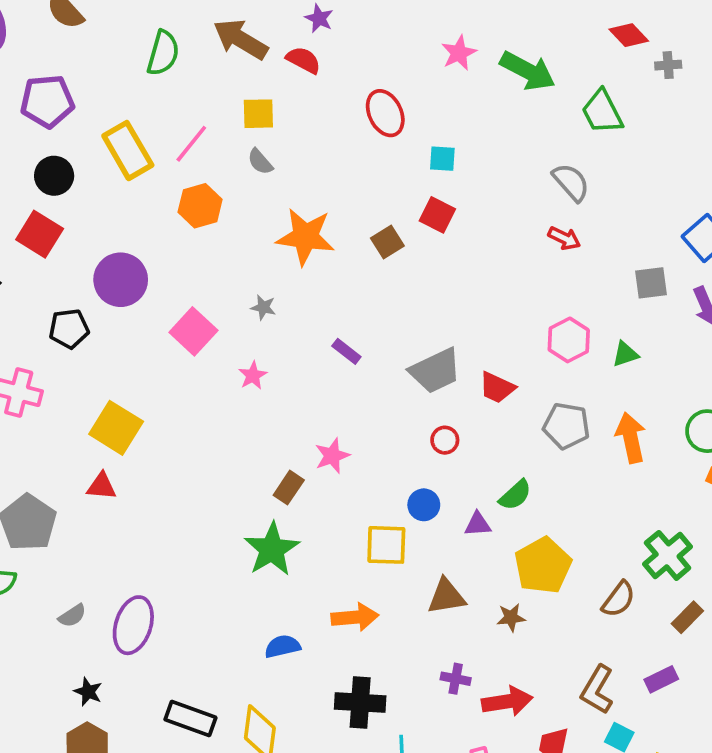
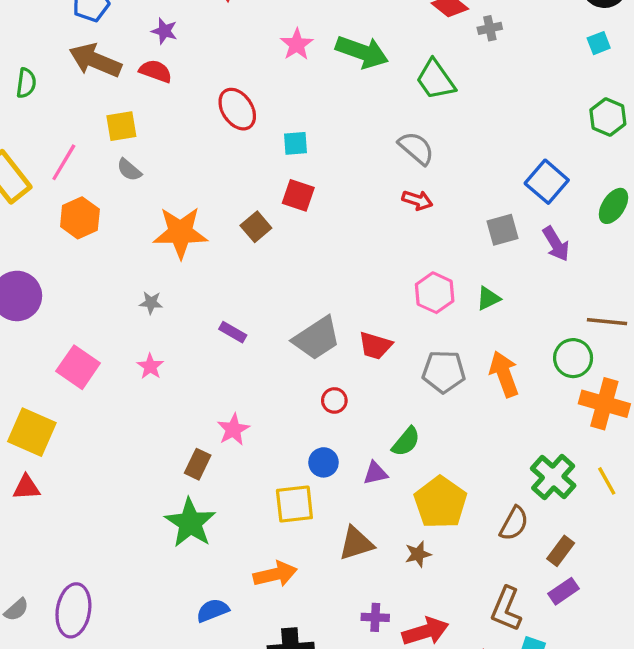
green semicircle: (163, 53) -> (26, 83), size x0.7
pink square: (193, 331) -> (78, 367), moved
brown rectangle: (687, 617) -> (561, 551), moved

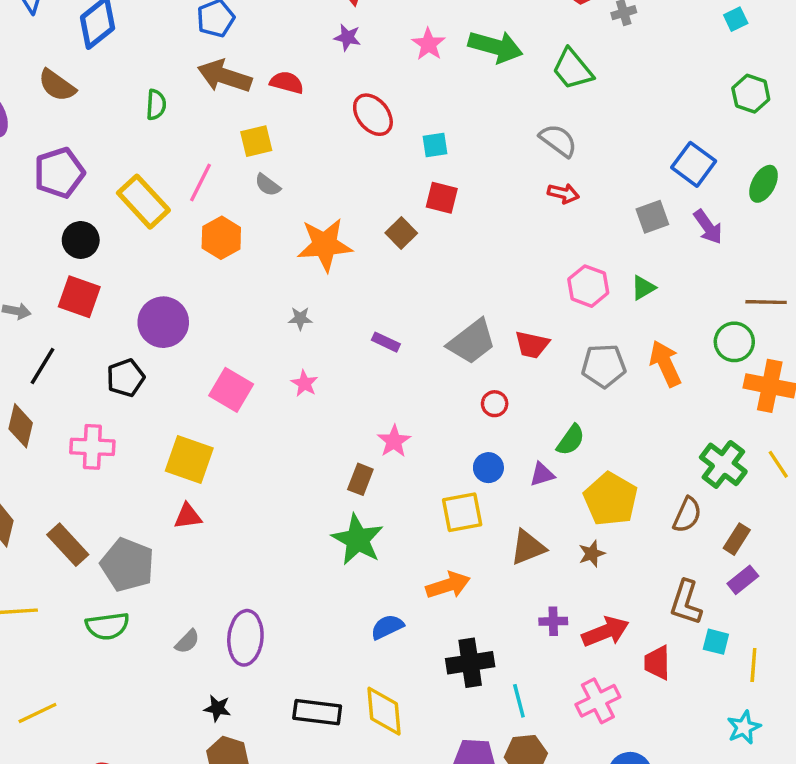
purple star: (164, 31) -> (347, 37), moved

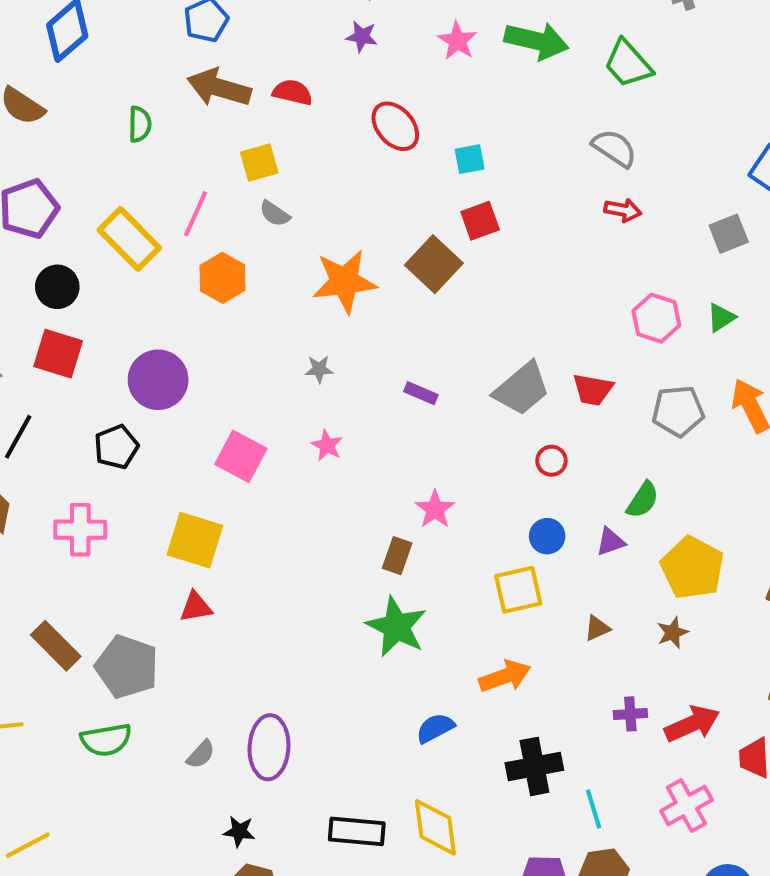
red square: (442, 198) -> (480, 221), turned -32
brown square: (401, 233) -> (434, 264), size x1.5
brown triangle: (528, 547) -> (597, 628), size x0.6

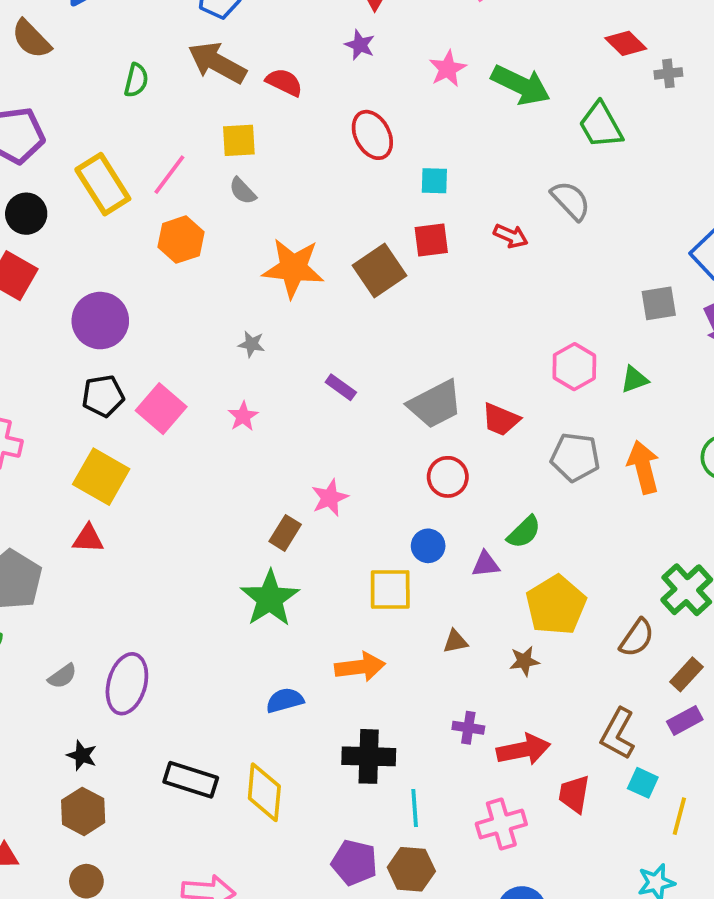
red arrow: (623, 210) -> (511, 236), moved
black pentagon: (116, 447) -> (103, 396), moved
red circle: (551, 461) -> (448, 477), size x1.4

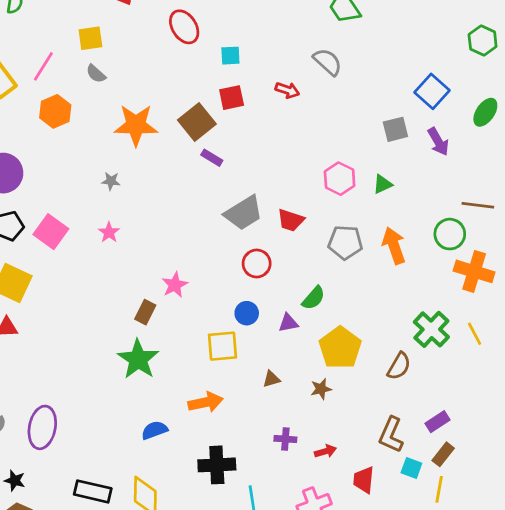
purple rectangle: (341, 387) -> (212, 158), moved
brown rectangle: (686, 674) -> (443, 454), moved
red arrow: (524, 750) -> (325, 451), size x0.6

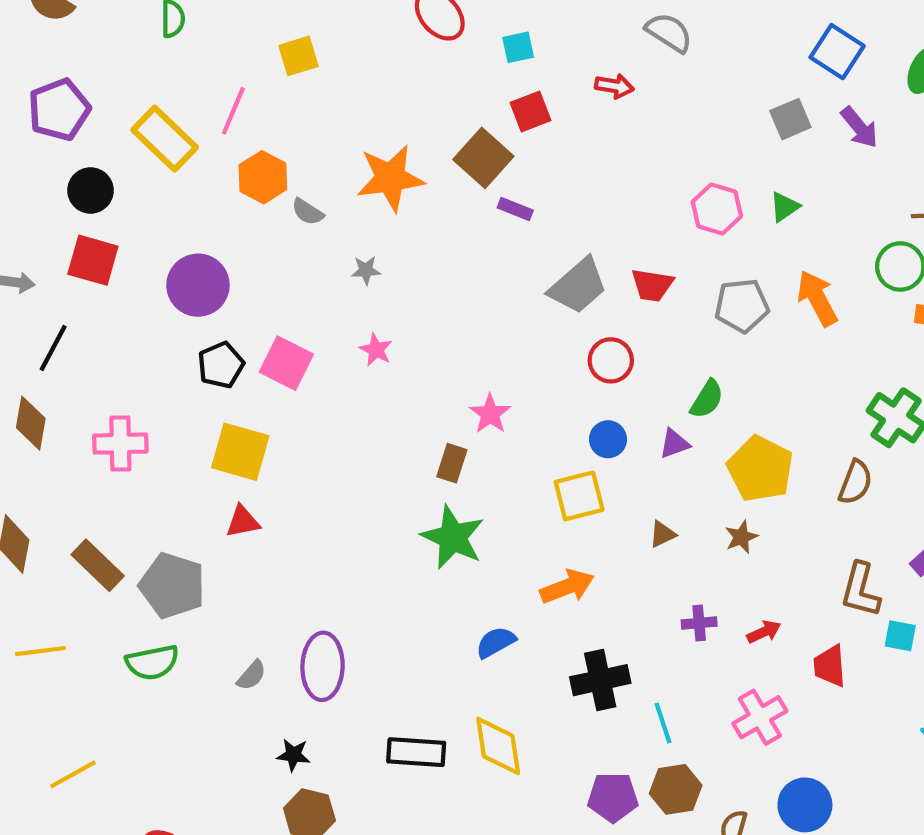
gray semicircle: (96, 74) -> (308, 212), moved

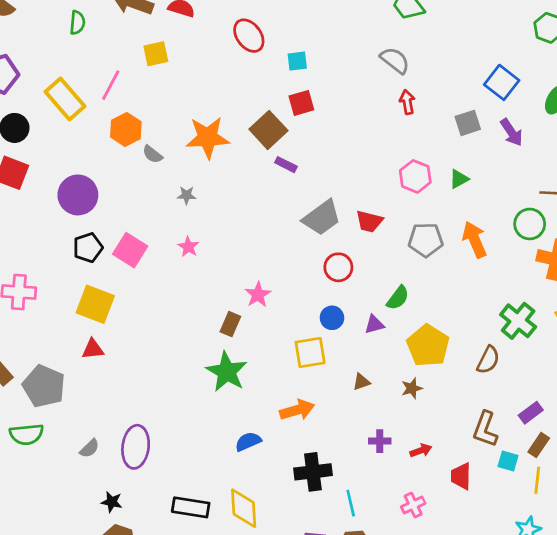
red arrow: (614, 86) -> (407, 102), moved, turned -115
pink cross: (760, 717) -> (413, 505), size x0.7

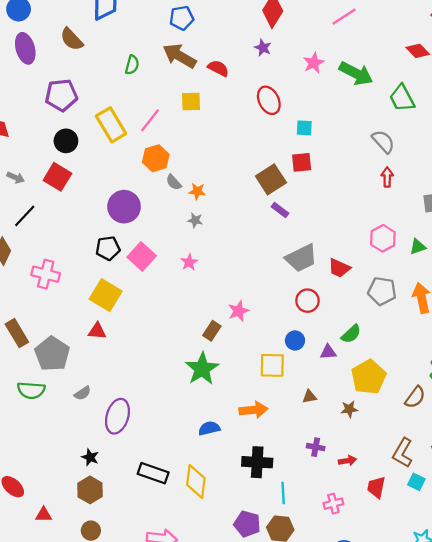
orange star: (208, 137) -> (197, 191), moved, size x0.5
purple circle: (78, 195) -> (124, 207), moved
gray semicircle: (89, 448) -> (83, 393), moved

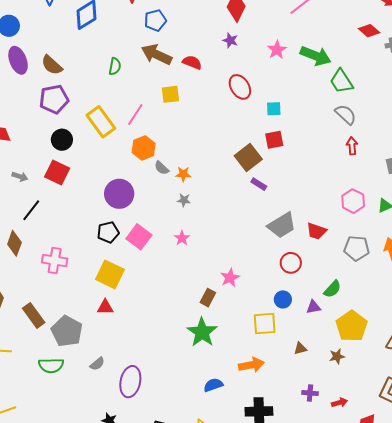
brown semicircle: (72, 39) -> (52, 65), moved
green trapezoid: (402, 98) -> (341, 81), moved

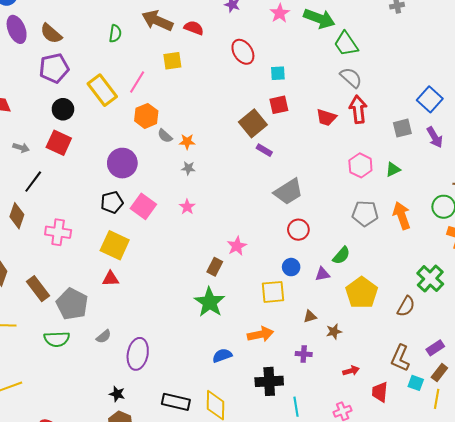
red arrow: (352, 146) -> (358, 109), size x1.5
red trapezoid: (316, 231) -> (326, 118), moved
brown star: (337, 356) -> (334, 332), moved
purple cross: (310, 393) -> (304, 354), moved

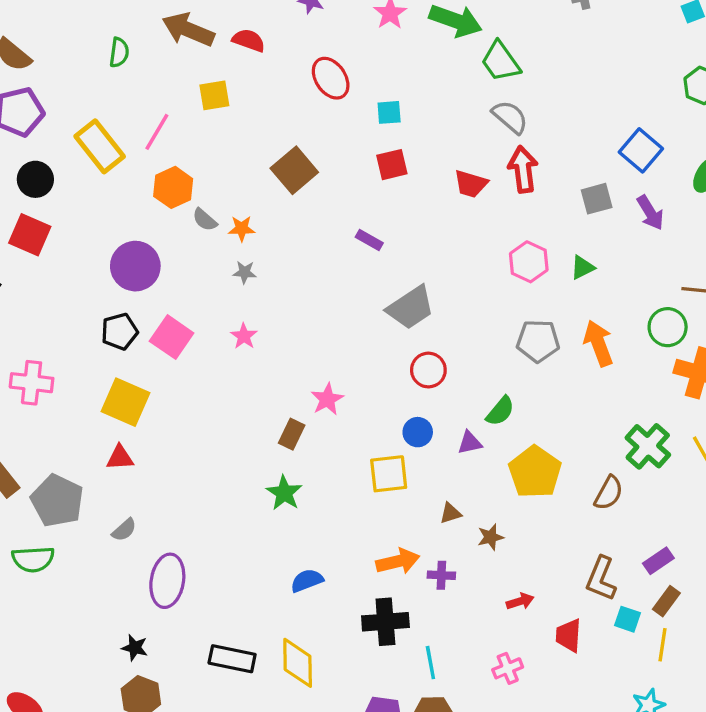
brown square: (253, 123) -> (294, 170), moved
green star: (210, 302) -> (284, 493), size x0.7
orange arrow: (260, 334) -> (398, 561), moved
gray semicircle: (104, 337) -> (124, 530), moved

